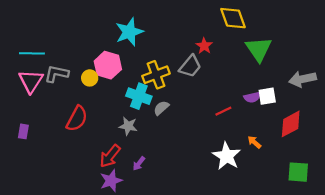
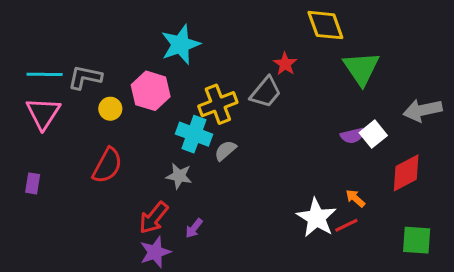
gray L-shape: (57, 74) -> (85, 77), moved
yellow circle: (90, 78) -> (110, 109), moved
white square: (267, 96) -> (373, 134), turned -30
red line: (223, 111) -> (346, 225), moved

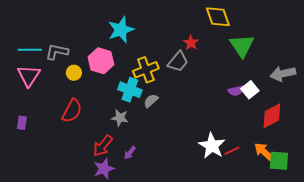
orange arrow: (355, 198) -> (264, 152), moved, size x1.5

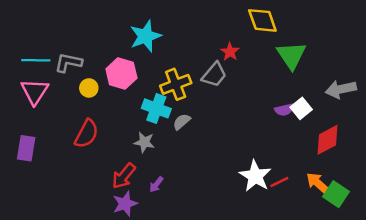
purple rectangle: (22, 123) -> (26, 148), size x1.5
green square: (279, 161) -> (336, 194), turned 30

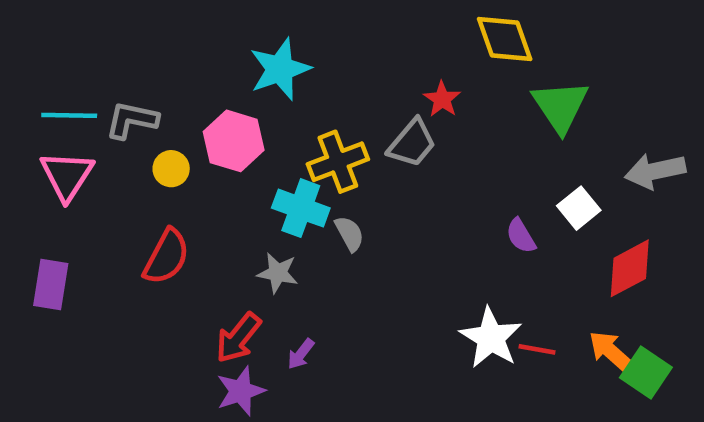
purple semicircle: (284, 110) -> (521, 236), moved, turned 72
gray semicircle: (182, 122) -> (349, 234), turned 102
red line: (279, 182) -> (537, 349), turned 36

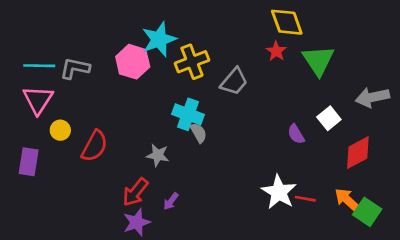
red star: (442, 99) -> (276, 51), moved
pink hexagon: (234, 141) -> (133, 62), moved
yellow cross: (338, 162) -> (192, 62), moved
yellow circle: (171, 169) -> (60, 130), moved
cyan cross: (301, 208) -> (188, 114), moved

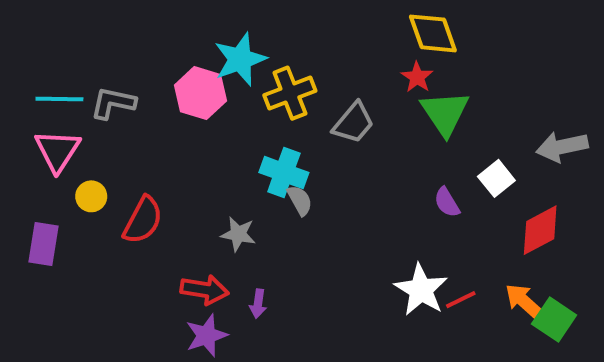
green triangle: (318, 60) -> (445, 113), moved
red arrow: (135, 192) -> (204, 290), turned -120
red line: (305, 199) -> (461, 300), turned -36
purple arrow: (171, 201) -> (258, 304), turned -30

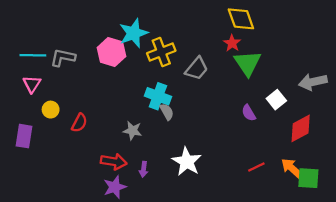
pink triangle: (57, 151) -> (32, 84), size x0.7
red semicircle: (143, 220) -> (79, 123), size x0.7
white star: (421, 290) -> (187, 162), moved
green square: (554, 320) -> (308, 178), turned -30

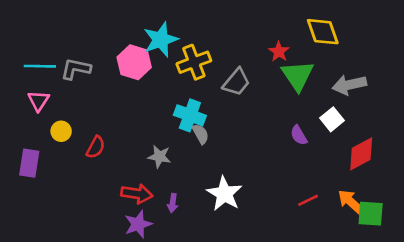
yellow diamond: (241, 19) -> (323, 32), moved
gray arrow: (313, 82) -> (349, 85), moved

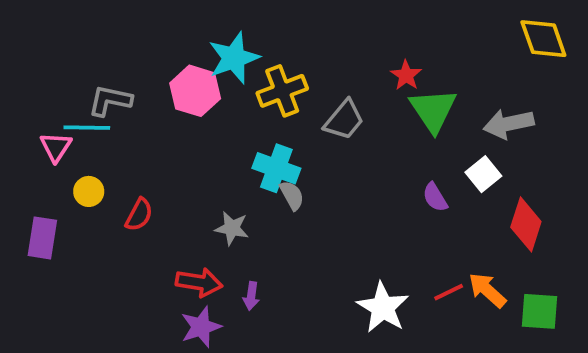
yellow diamond: (323, 32) -> (543, 39), moved
cyan line: (40, 66) -> (87, 128), moved
red diamond: (361, 154) -> (526, 224), turned -44
white star: (224, 194) -> (383, 308), moved
orange arrow: (351, 202) -> (487, 290), moved

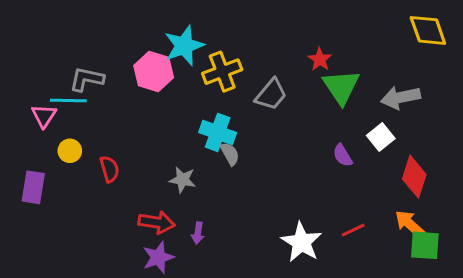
red semicircle: (139, 215) -> (109, 169), turned -44
orange arrow: (487, 290) -> (410, 224), moved

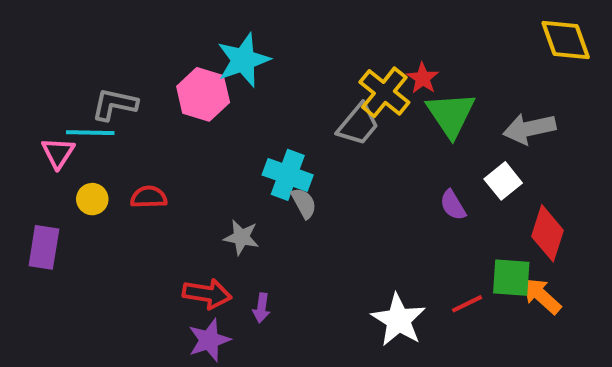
yellow cross: (222, 72) -> (384, 92), moved, turned -30
red semicircle: (109, 169) -> (149, 197), moved, turned -76
green square: (425, 245) -> (511, 278), moved

